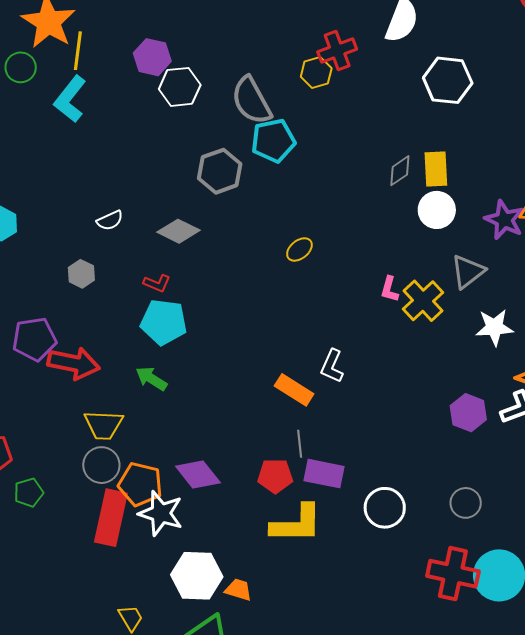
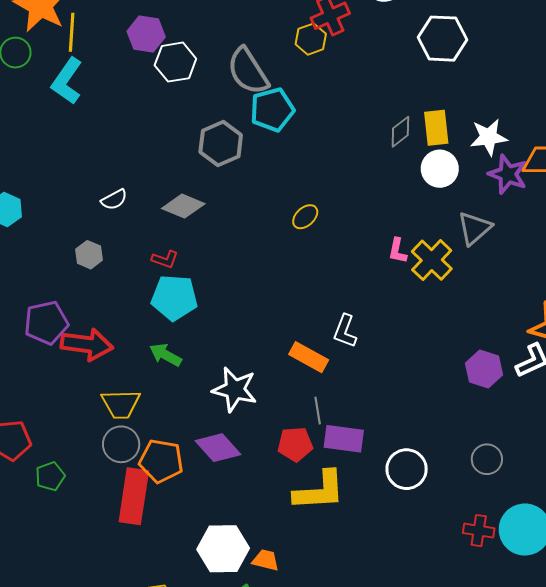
white star: (494, 327) -> (489, 137), moved
white star: (161, 513) -> (235, 389), moved
red cross: (453, 574) -> (479, 531), size x0.6

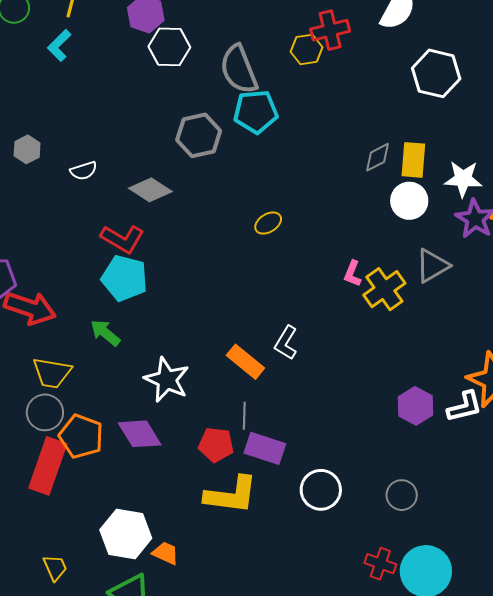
cyan L-shape: (67, 81) -> (59, 45), size x0.7
gray hexagon: (89, 255) -> (27, 149), moved
red L-shape: (165, 259) -> (122, 239), size x1.6

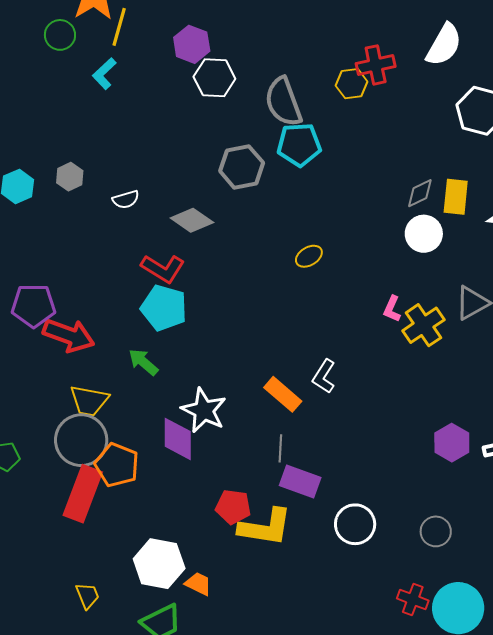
white circle: (409, 201) -> (424, 234), moved
gray circle: (45, 412) -> (81, 440), size x1.4
purple diamond: (140, 434) -> (178, 439), moved, turned 30
red pentagon: (216, 445) -> (233, 507), moved

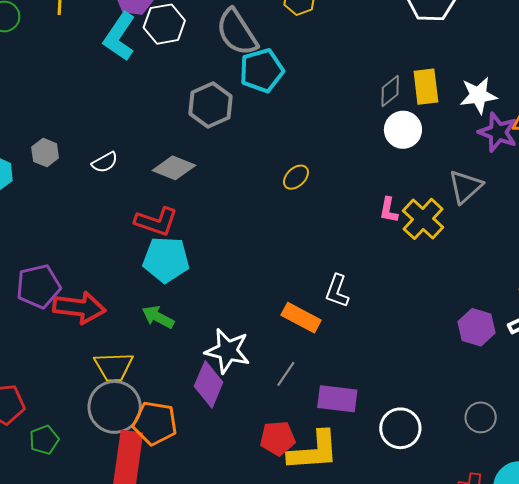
cyan L-shape: (104, 74) -> (120, 37), moved, size x1.5
purple diamond: (178, 439) -> (209, 384), turned 36
gray line: (280, 448) -> (286, 374), moved, turned 44

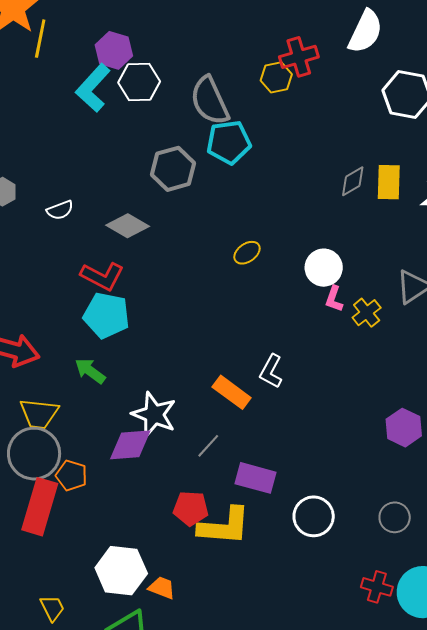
white circle: (403, 130) -> (324, 268), moved
yellow cross: (423, 219) -> (367, 313), size x0.7
purple diamond: (209, 384) -> (130, 445), turned 54
orange pentagon: (155, 423) -> (71, 475), size x0.7

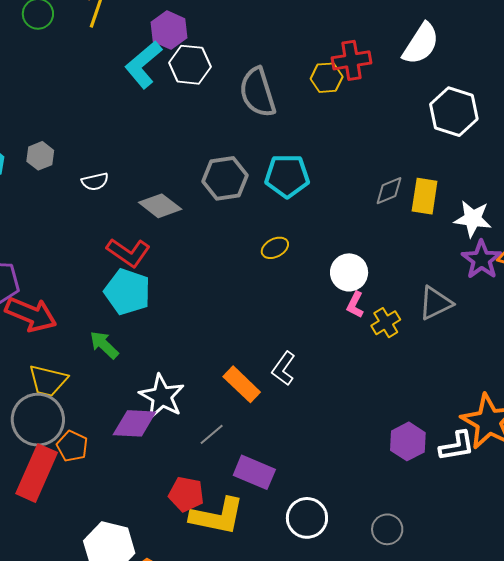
cyan pentagon: (229, 142) -> (287, 176), moved
gray hexagon: (173, 169) -> (225, 178), moved

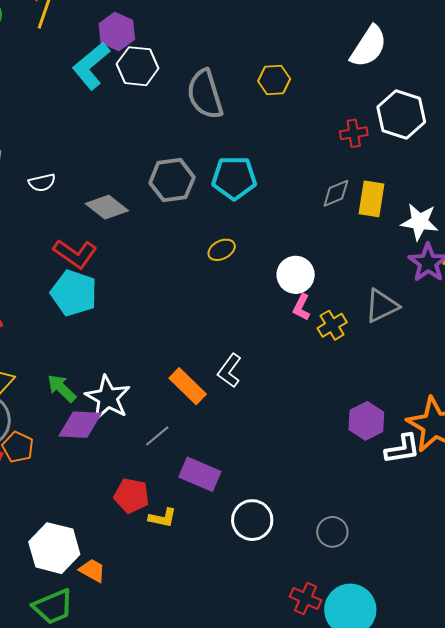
red cross: (352, 60) -> (354, 133), moved, size x0.7
green arrow: (104, 345) -> (62, 388), moved
purple hexagon: (408, 441) -> (366, 421), moved
yellow L-shape: (217, 516) -> (162, 518), size x0.5

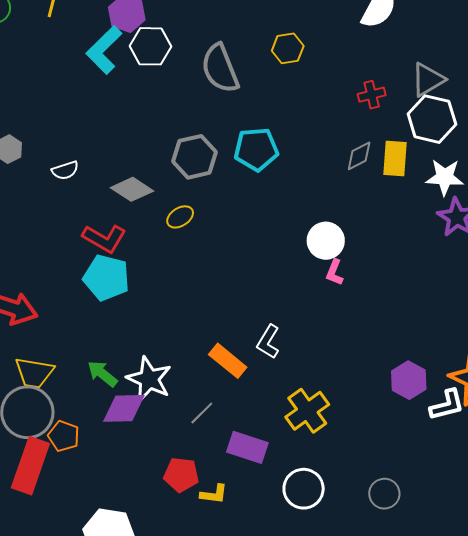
white hexagon: (401, 115) -> (432, 119), moved
yellow ellipse: (222, 250) -> (180, 217), moved
gray triangle: (382, 306) -> (428, 80), moved
yellow cross: (332, 325) -> (307, 411), moved, size x1.5

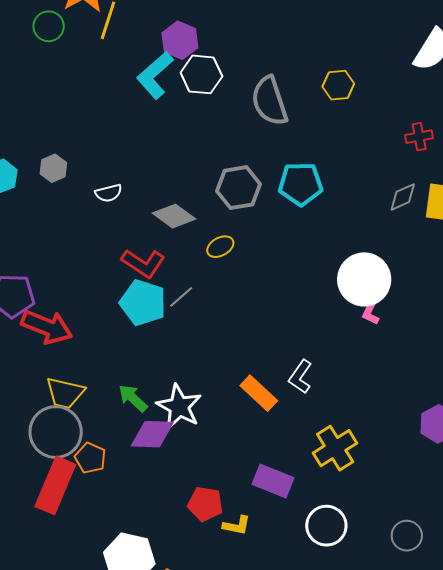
white circle: (326, 241) -> (364, 279), size x1.4
gray line: (202, 413) -> (181, 297), moved

